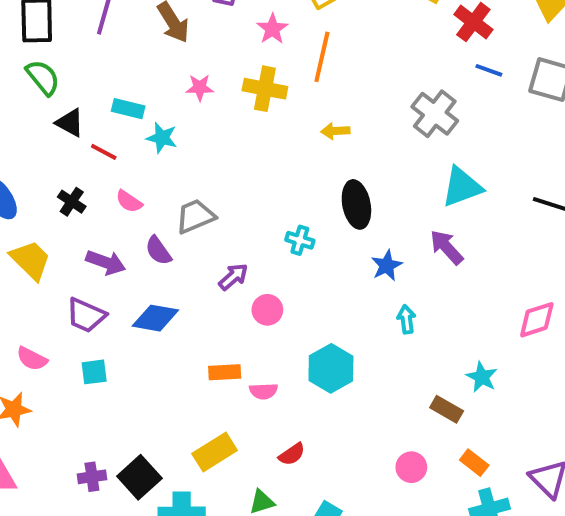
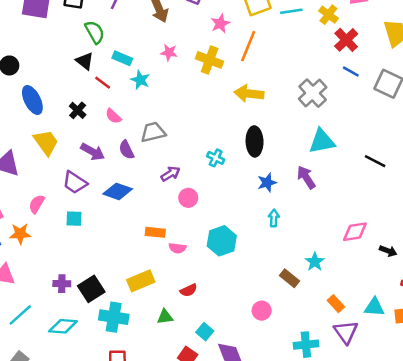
green semicircle: (43, 77) -> (95, 32), moved
yellow arrow: (335, 131) -> (249, 94), size x1.6
pink semicircle: (32, 359) -> (37, 204), turned 84
orange rectangle: (474, 463) -> (336, 304), moved

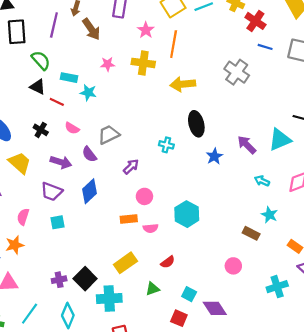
cyan triangle: (322, 141) -> (280, 140), moved
blue diamond: (118, 191) -> (89, 191), turned -50
pink circle: (188, 198) -> (144, 196), moved
cyan arrow: (274, 218) -> (262, 181), moved, turned -56
cyan diamond: (63, 326) -> (68, 316), turned -60

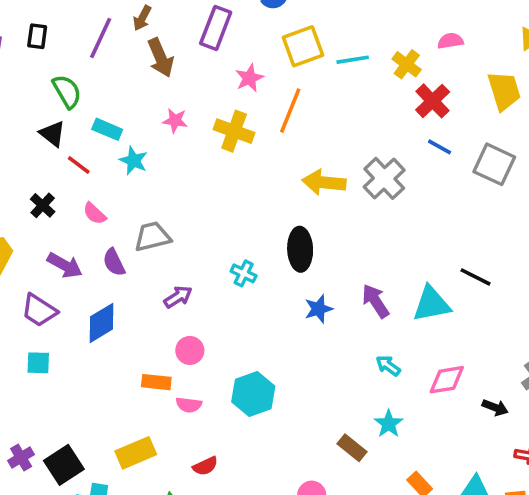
black rectangle: (17, 32) -> (37, 36), size x0.6
yellow arrow: (183, 84) -> (324, 182), moved
purple cross: (59, 280) -> (21, 458), turned -32

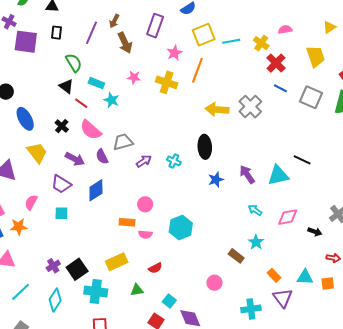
pink semicircle: (95, 213) -> (91, 130), size x1.6
purple arrow: (178, 297) -> (144, 161), moved

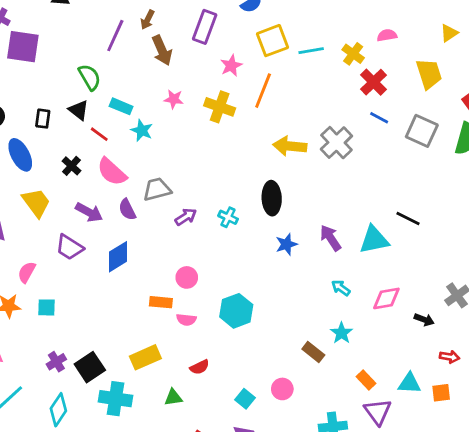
black rectangle: (56, 33) -> (43, 119), moved
cyan square: (61, 213) -> (47, 307), moved
cyan square: (169, 301) -> (245, 399), moved

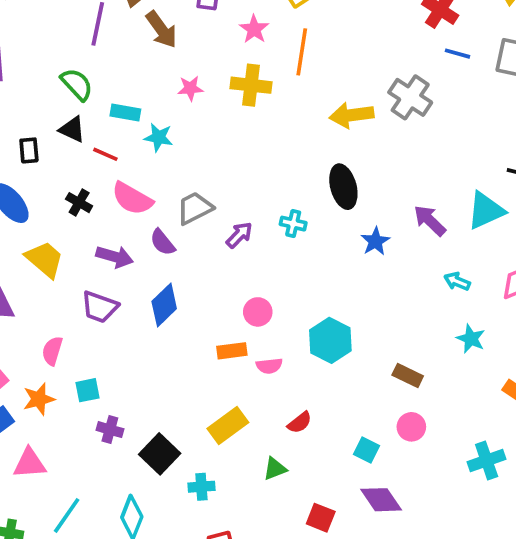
brown rectangle: (313, 352) -> (408, 376), moved
purple cross: (56, 362) -> (110, 430), moved, turned -30
cyan cross: (115, 399) -> (201, 487), size x0.6

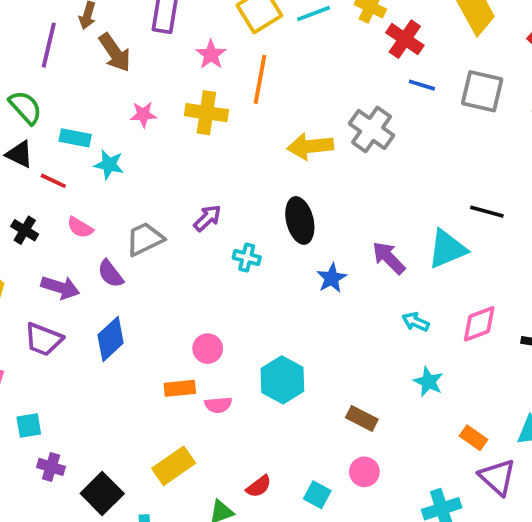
pink semicircle: (132, 199) -> (80, 228), size x0.6
purple arrow: (239, 235) -> (207, 218), moved
red semicircle: (300, 423) -> (259, 486), moved

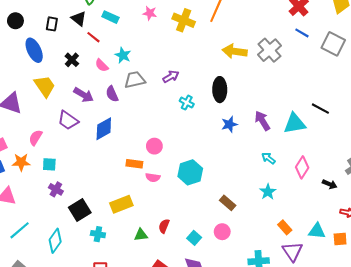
cyan star: (109, 165) -> (123, 55), moved
pink diamond: (479, 324) -> (302, 167), turned -50
red semicircle: (259, 486) -> (164, 226), turned 136

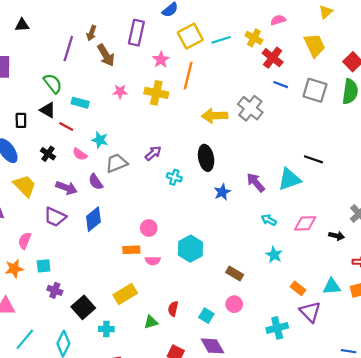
pink diamond: (302, 167) -> (305, 223), turned 65

